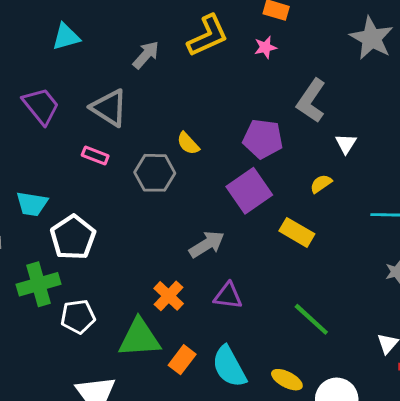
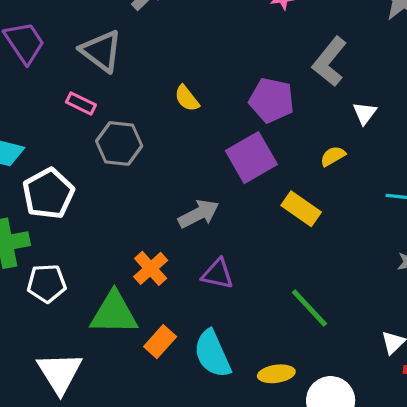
gray hexagon: (155, 173) -> (119, 144), moved
yellow ellipse: (287, 380) -> (276, 374), turned -40

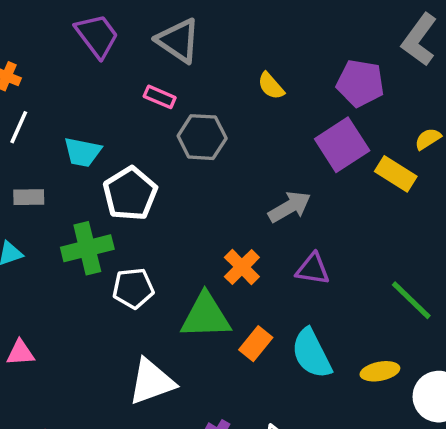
yellow rectangle: (301, 209) -> (396, 174), moved
white triangle: (60, 373) -> (152, 382), turned 45

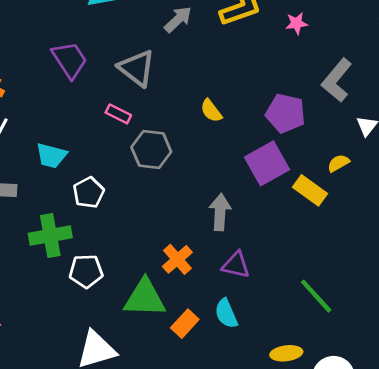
white pentagon: (130, 194) -> (89, 193), size x0.7
gray arrow: (289, 207) -> (220, 212), turned -60
cyan semicircle: (312, 354) -> (226, 313), moved, size x0.7

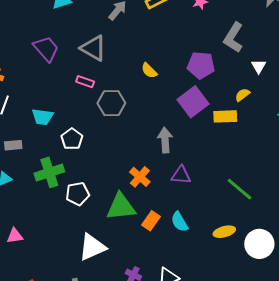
yellow rectangle: (310, 190) -> (225, 116), turned -30
cyan semicircle: (226, 313) -> (180, 222), moved

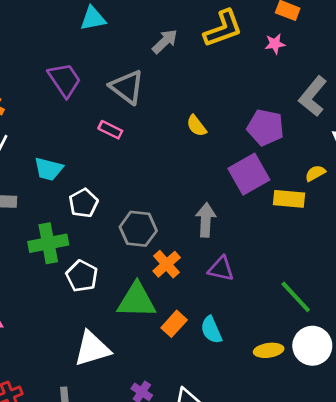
gray hexagon: (111, 103) -> (138, 229), moved
white pentagon: (78, 194) -> (82, 276), turned 30
white circle: (259, 244) -> (312, 346), moved

